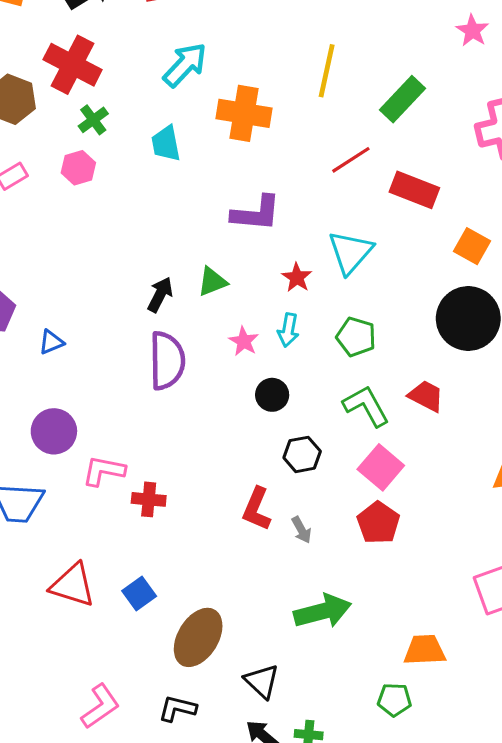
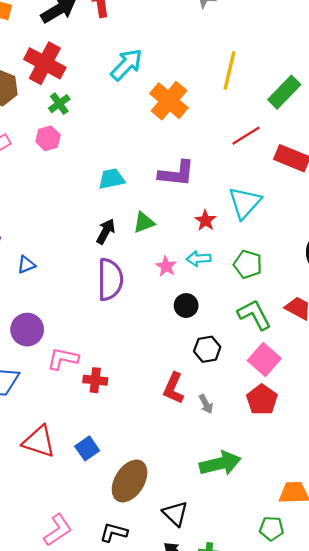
orange cross: (244, 113) -> (169, 101), turned 30
cyan trapezoid: (166, 144) -> (112, 179), moved, turned 88
cyan arrow: (288, 330) -> (199, 259), turned 75

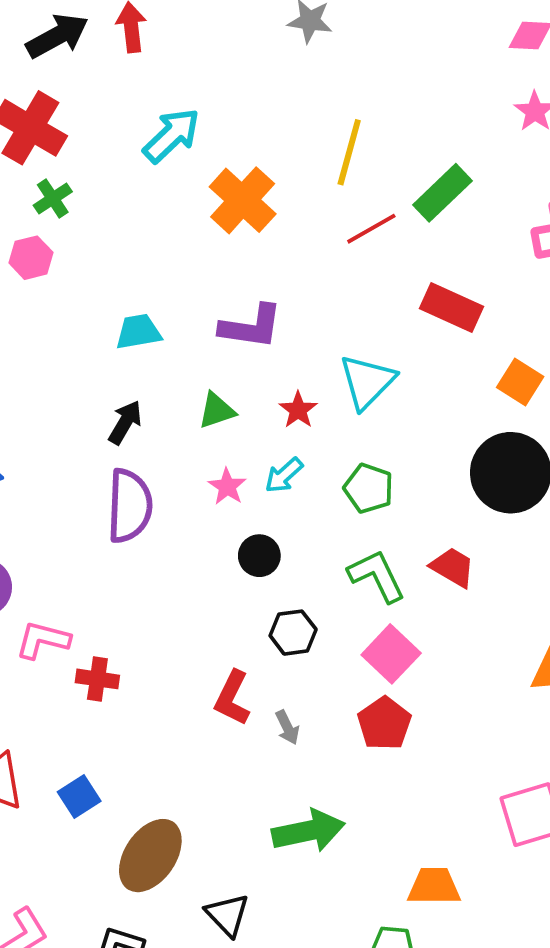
red line: (246, 136) -> (371, 229), moved
green triangle: (144, 223) -> (217, 411), moved
cyan arrow: (199, 259) -> (284, 475), turned -40

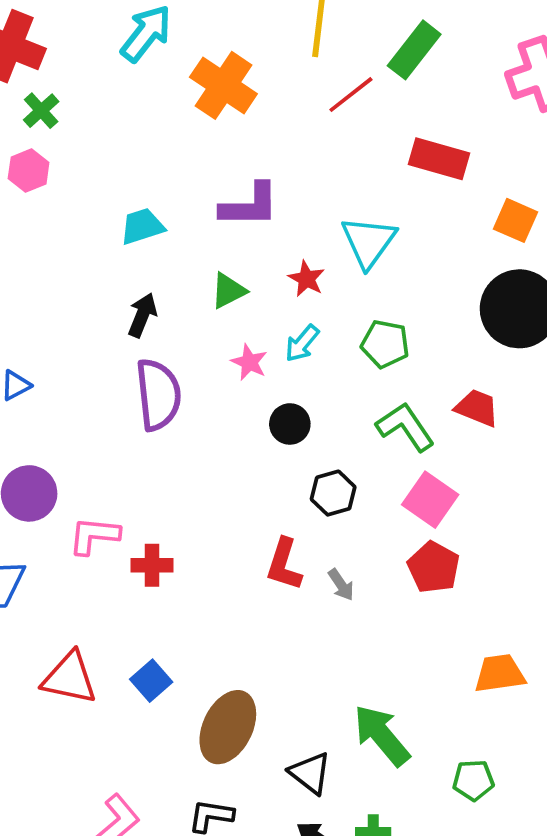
green arrow: (308, 831) -> (382, 735), moved, turned -110
orange trapezoid: (434, 886) -> (500, 674), moved

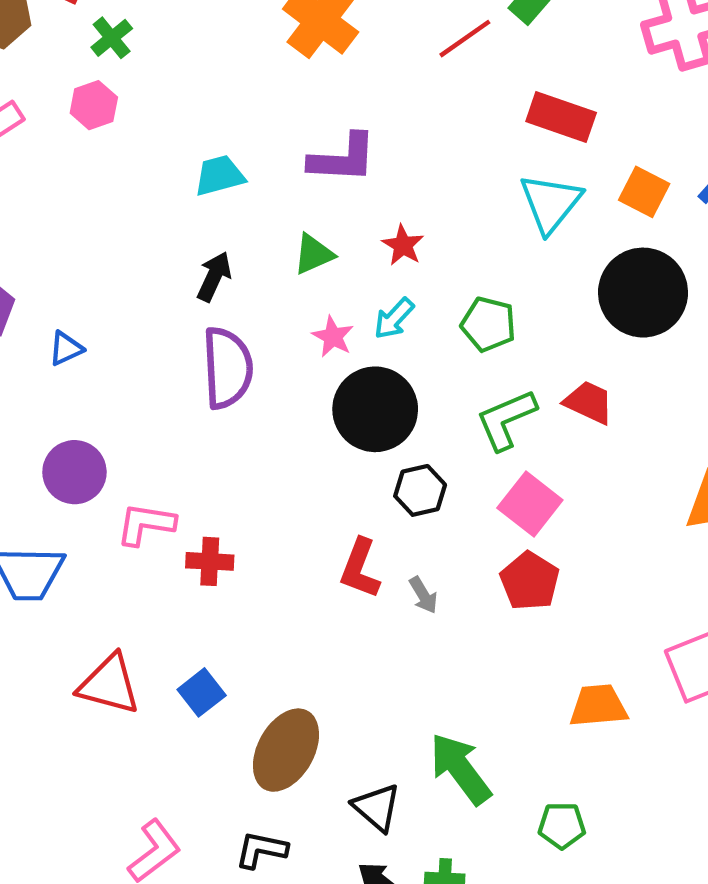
cyan triangle: (369, 242) -> (551, 203), moved
black circle: (290, 424) -> (375, 409), size x1.8
green L-shape: (405, 427) -> (506, 420), turned -82

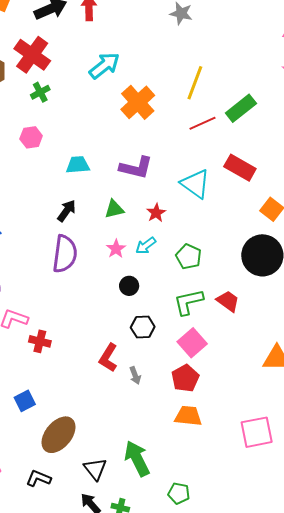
pink hexagon: (94, 105) -> (31, 137), moved
cyan triangle: (551, 203) -> (195, 184), moved, turned -44
black circle: (375, 409) -> (129, 286), size x0.5
orange trapezoid: (598, 706) -> (188, 416), moved

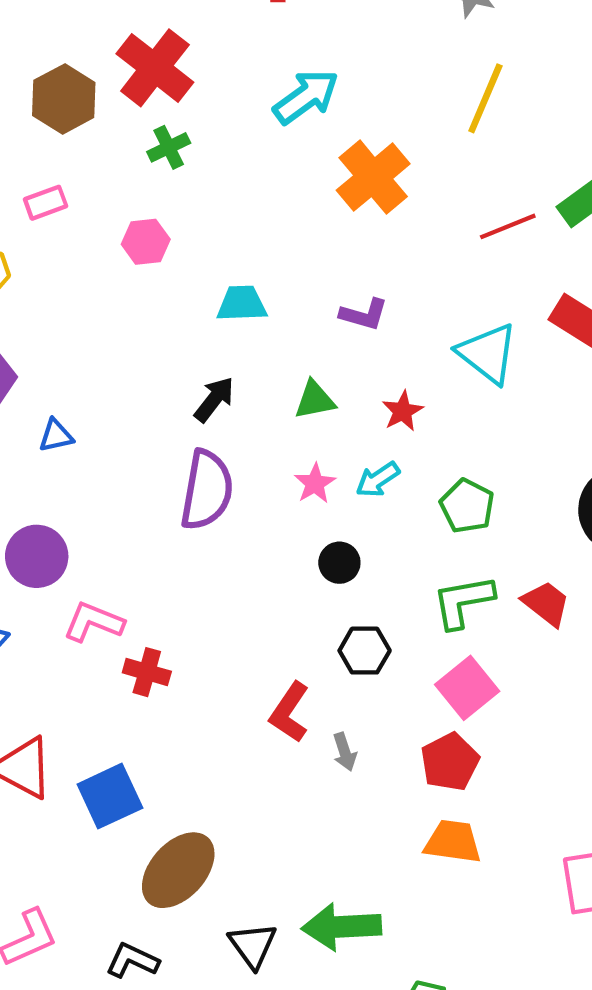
yellow line: (195, 83) -> (485, 98), moved
purple L-shape: (136, 168) -> (364, 314), size x0.7
blue square: (25, 401) -> (110, 796), size x1.4
green arrow: (137, 458) -> (342, 927), turned -69

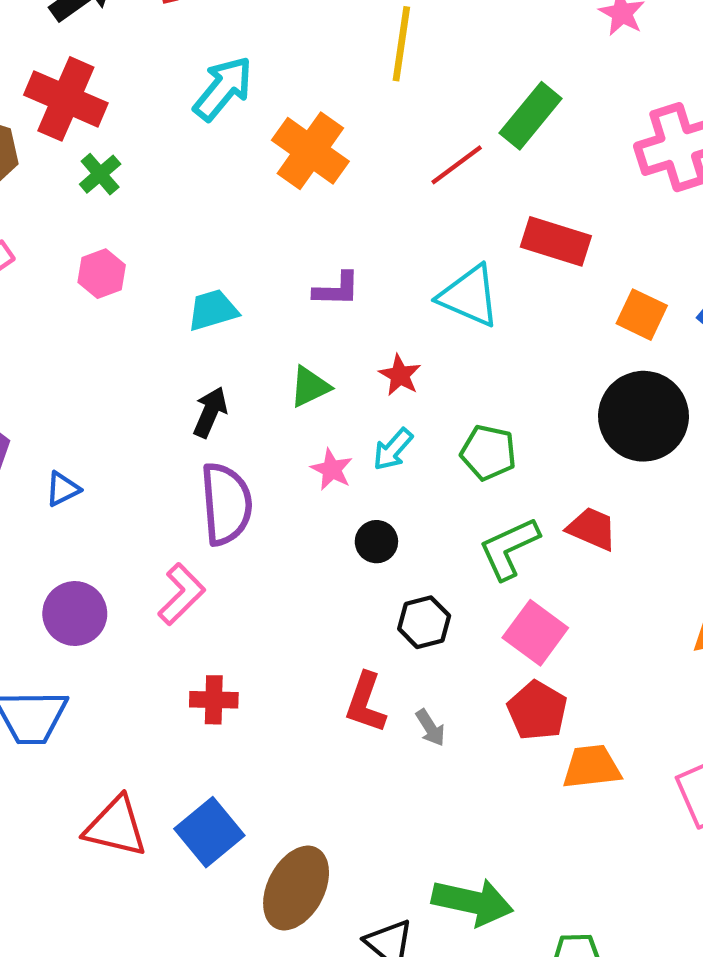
pink L-shape: (94, 622) -> (181, 594), moved, turned 128
orange trapezoid: (453, 842) -> (592, 767), moved
green arrow: (342, 927) -> (473, 902), turned -150

